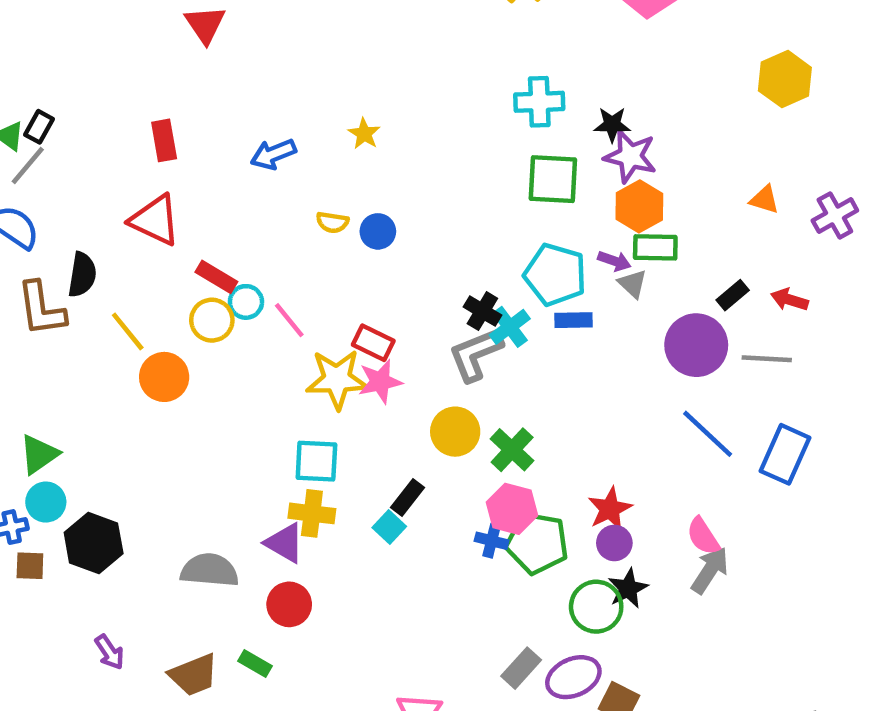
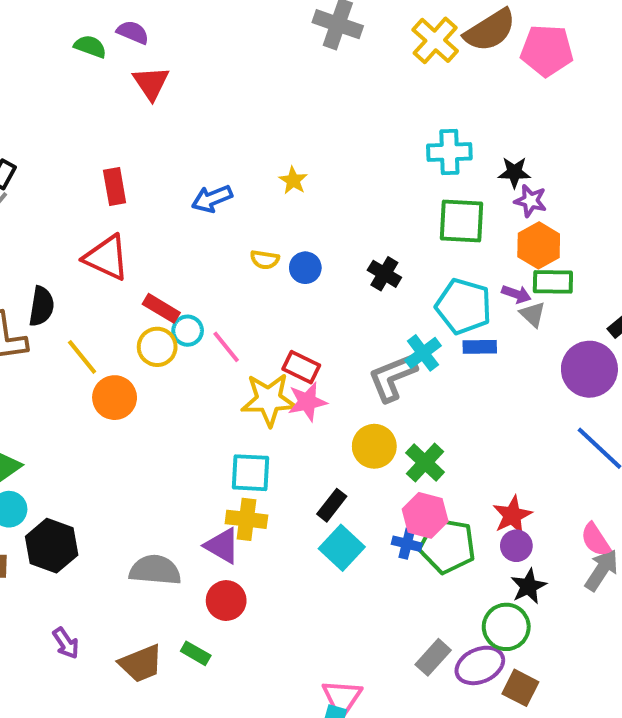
purple star: (630, 156) -> (531, 201), size x0.7
black cross: (482, 311) -> (384, 274), moved
cyan square: (389, 527) -> (342, 548), moved, size x1.5
green circle: (596, 607) -> (506, 627), moved

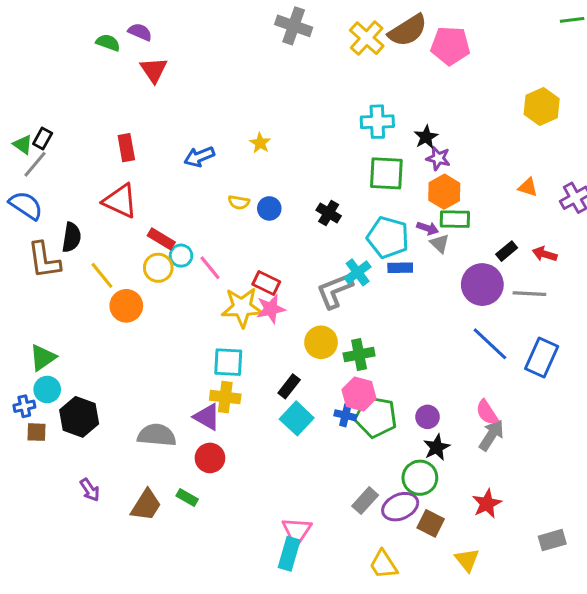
black star: (514, 172) -> (426, 137), turned -30
green cross: (425, 463) -> (359, 354), turned 36
red star: (512, 515) -> (487, 504), moved
brown trapezoid: (141, 663) -> (146, 505), turned -36

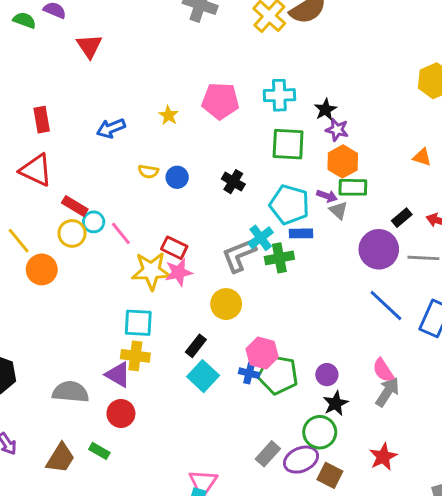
pink pentagon: (450, 46) -> (220, 101), moved
red triangle: (154, 70) -> (89, 46), moved
green cross: (359, 354) -> (279, 258), moved

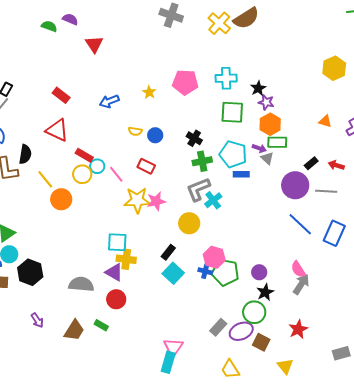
red rectangle: (42, 120) -> (61, 95), turned -42
cyan cross: (261, 238) -> (213, 200), moved
red rectangle: (174, 248) -> (146, 166), moved
green cross: (279, 258) -> (202, 161), moved
cyan square: (138, 323) -> (117, 242), moved

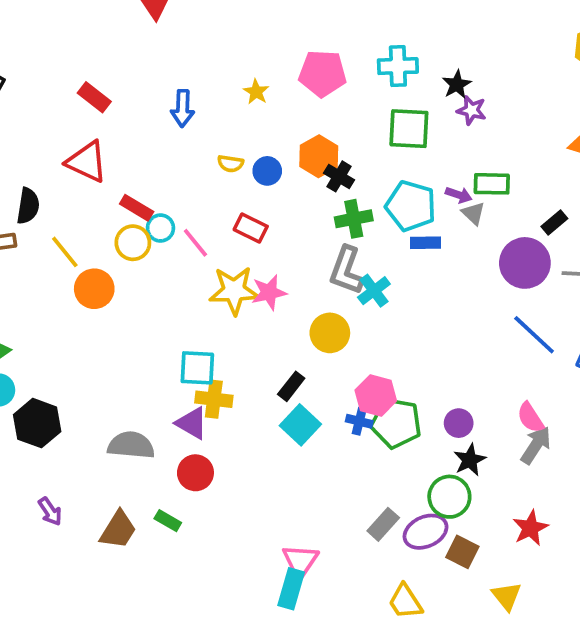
blue arrow: (109, 101) -> (183, 108), turned -66
orange hexagon: (270, 124) -> (319, 156), moved
gray L-shape: (198, 189) -> (346, 270), turned -48

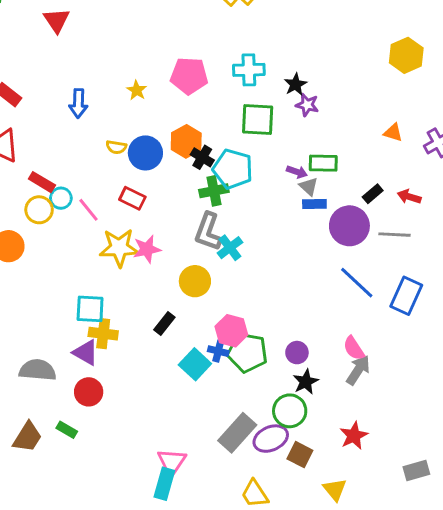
blue circle: (267, 171) -> (145, 153), size x1.5
cyan pentagon: (411, 206) -> (233, 169), moved
blue rectangle: (426, 243) -> (314, 204), moved
cyan square: (300, 425) -> (195, 364), moved
gray rectangle: (383, 524) -> (237, 433), size x1.5

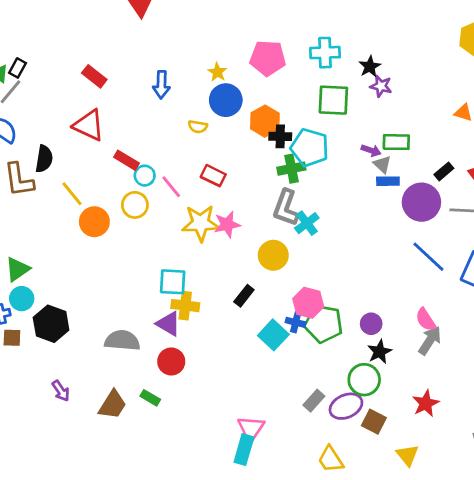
blue circle: (145, 153) -> (226, 100), moved
black cross: (202, 157) -> (280, 136), turned -30
yellow circle: (39, 210) -> (135, 205), moved
gray rectangle: (237, 433) -> (314, 401), size x0.6

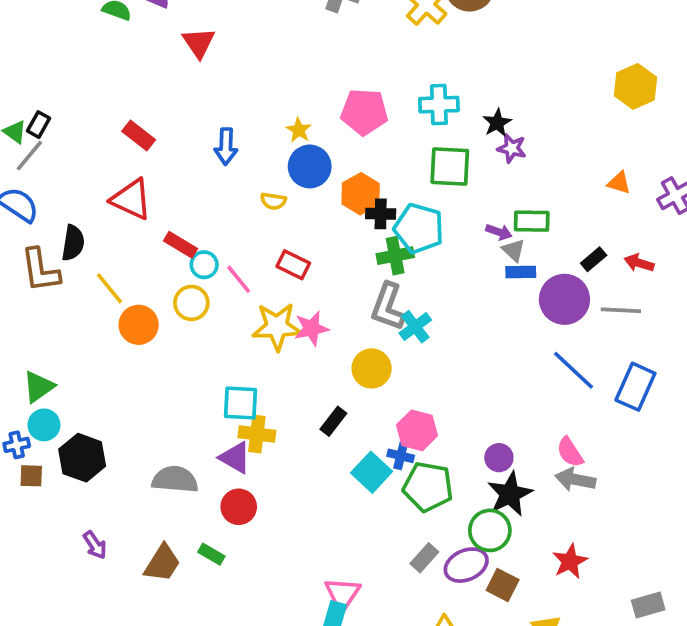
green pentagon: (324, 324) -> (428, 487), moved
gray arrow: (430, 341) -> (575, 479), turned -112
black star: (380, 352) -> (510, 494), size x1.4

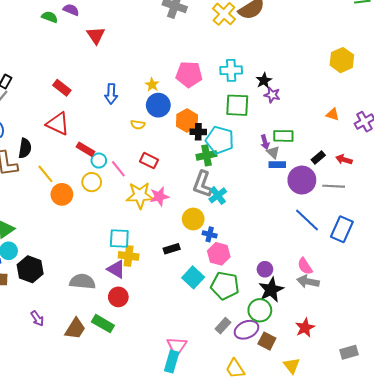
purple arrow: (499, 232) -> (265, 142), turned 56
black rectangle: (333, 421) -> (172, 249), turned 35
blue cross: (401, 456) -> (210, 234), moved
green rectangle: (211, 554) -> (103, 324), size x1.5

